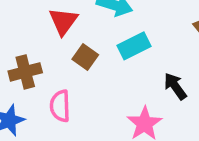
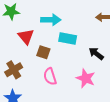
cyan rectangle: (134, 46) -> (68, 39), turned 54
pink semicircle: (60, 106) -> (50, 77), moved

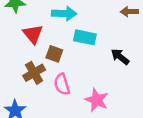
brown cross: (14, 70) -> (34, 73), moved
pink star: (86, 78) -> (97, 100), moved

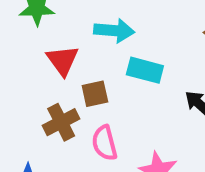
brown square: (54, 54) -> (95, 94), turned -35

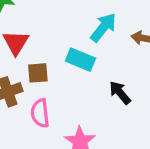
cyan arrow: (114, 31) -> (103, 27), moved, turned -64

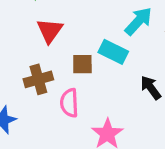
brown square: (38, 73) -> (82, 64), moved

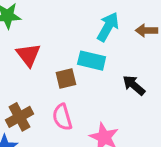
brown cross: (38, 79) -> (19, 117), moved

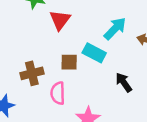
red triangle: (28, 55) -> (60, 20), moved
brown cross: (19, 117) -> (32, 73), moved

